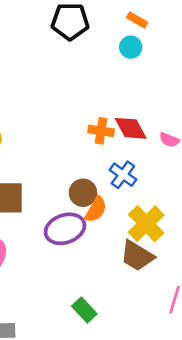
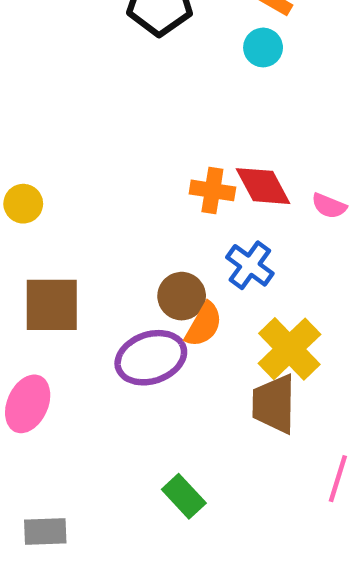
brown trapezoid: (137, 256) -> (274, 404), turned 60

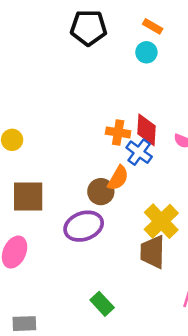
red diamond: (263, 186) -> (146, 130), turned 32
blue cross: (250, 265) -> (139, 152), moved
orange semicircle: (204, 325) -> (118, 178), moved

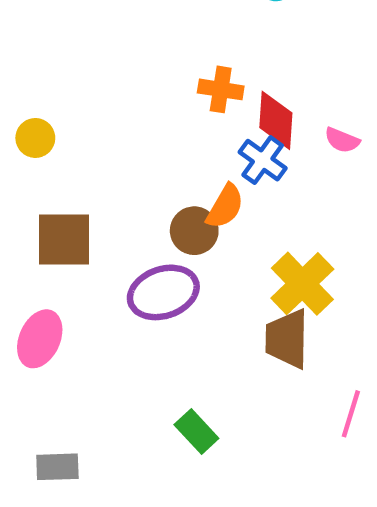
orange cross: (118, 132) -> (221, 89), moved

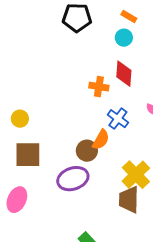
red diamond: (276, 120) -> (124, 74), moved
yellow circle: (35, 138) -> (20, 119), moved

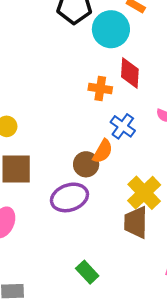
cyan circle: (124, 38) -> (111, 29), moved, size x1.8

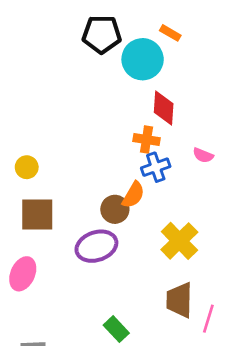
orange cross: (100, 88) -> (146, 140), moved
blue cross: (123, 126) -> (156, 167), turned 35
brown trapezoid: (136, 222) -> (179, 300), moved

